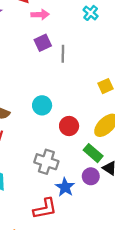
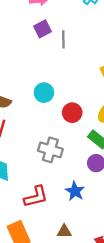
blue star: (65, 187) -> (75, 191), moved
red L-shape: (45, 209) -> (36, 197), moved

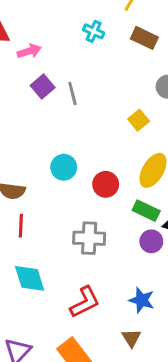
blue star: (75, 191) -> (142, 300), moved
brown triangle: (64, 231) -> (131, 338), turned -49

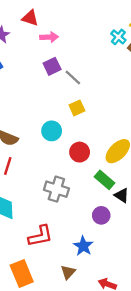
cyan cross: (94, 31) -> (118, 37), moved
gray line: (72, 94) -> (73, 78), turned -48
yellow square: (139, 120) -> (77, 108), moved
purple circle: (151, 241) -> (101, 215), moved

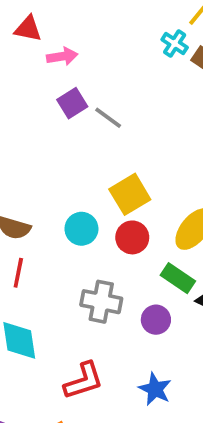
yellow square: (77, 108) -> (130, 194), moved, size x1.5
cyan circle: (52, 131) -> (81, 229), moved
purple circle: (101, 215) -> (156, 320), moved

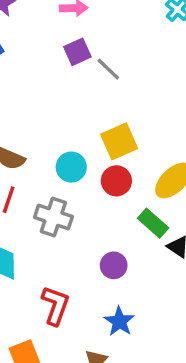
gray cross: (101, 302) -> (53, 217), moved
purple circle: (156, 320) -> (114, 265), moved
red L-shape: (84, 381) -> (55, 305), turned -60

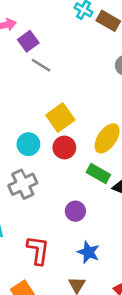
purple square: (77, 52) -> (28, 41), moved
gray cross: (53, 217) -> (23, 184), turned -32

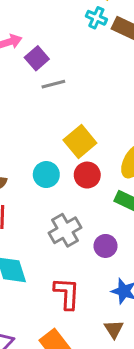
gray line: (41, 65) -> (53, 84), turned -42
gray cross: (23, 184) -> (65, 230), moved

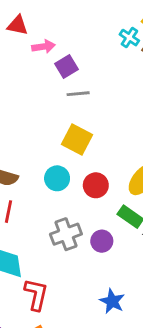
yellow square: (80, 142) -> (77, 140), moved, turned -32
purple circle: (106, 246) -> (102, 241), moved
red L-shape: (67, 293) -> (36, 294), moved

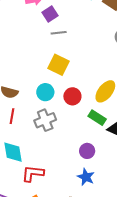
gray cross: (66, 234) -> (45, 120), moved
purple circle: (102, 241) -> (87, 151), moved
red L-shape: (36, 294) -> (33, 174), turned -95

